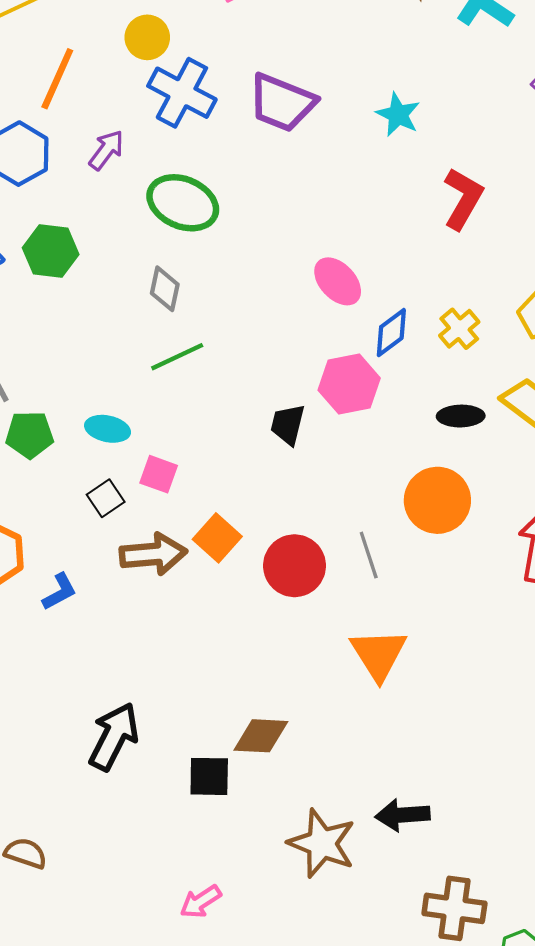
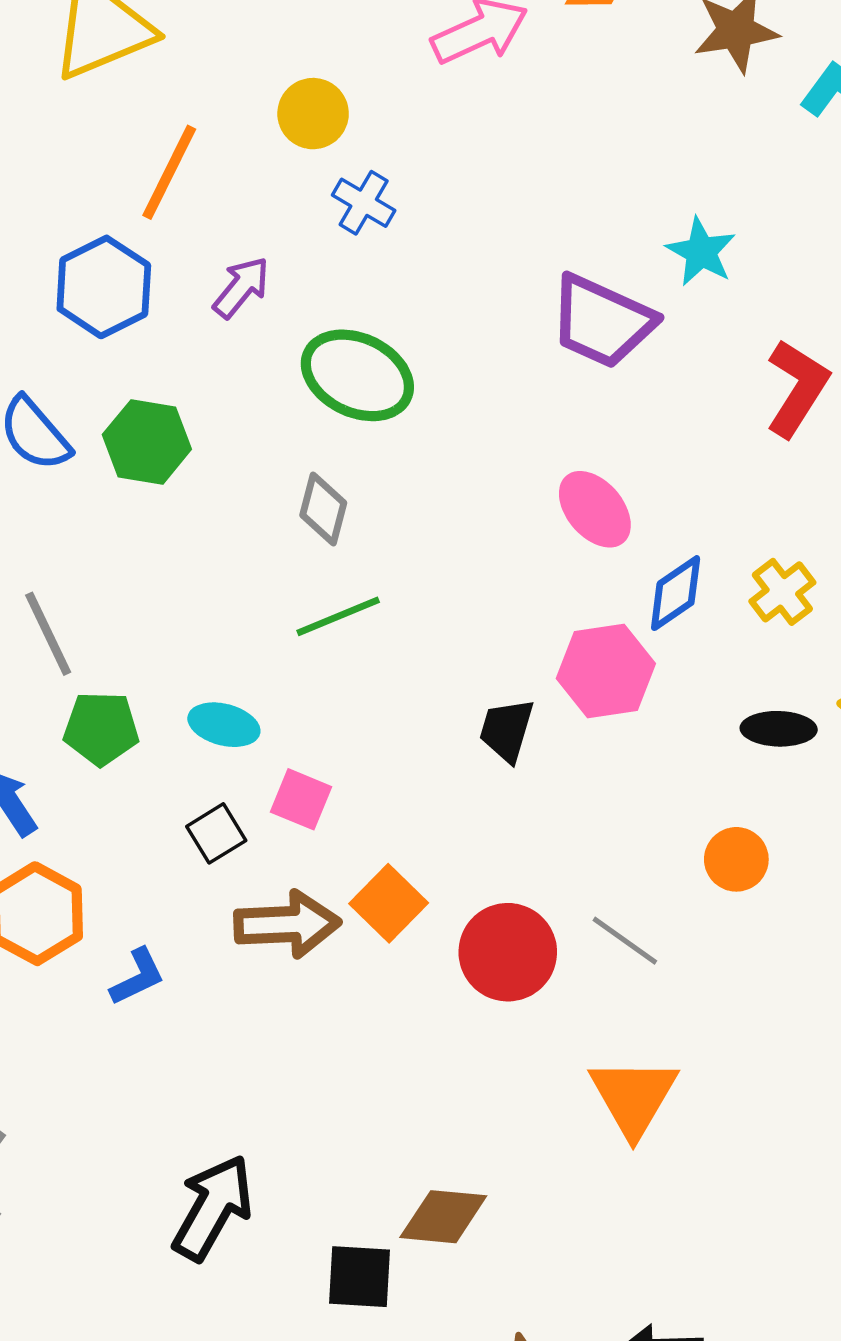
blue cross: (182, 93) -> (364, 203), size x0.6
purple trapezoid: (282, 103) -> (602, 321), moved
orange circle: (437, 500) -> (736, 859), size x0.6
gray line: (369, 555) -> (625, 941), turned -39

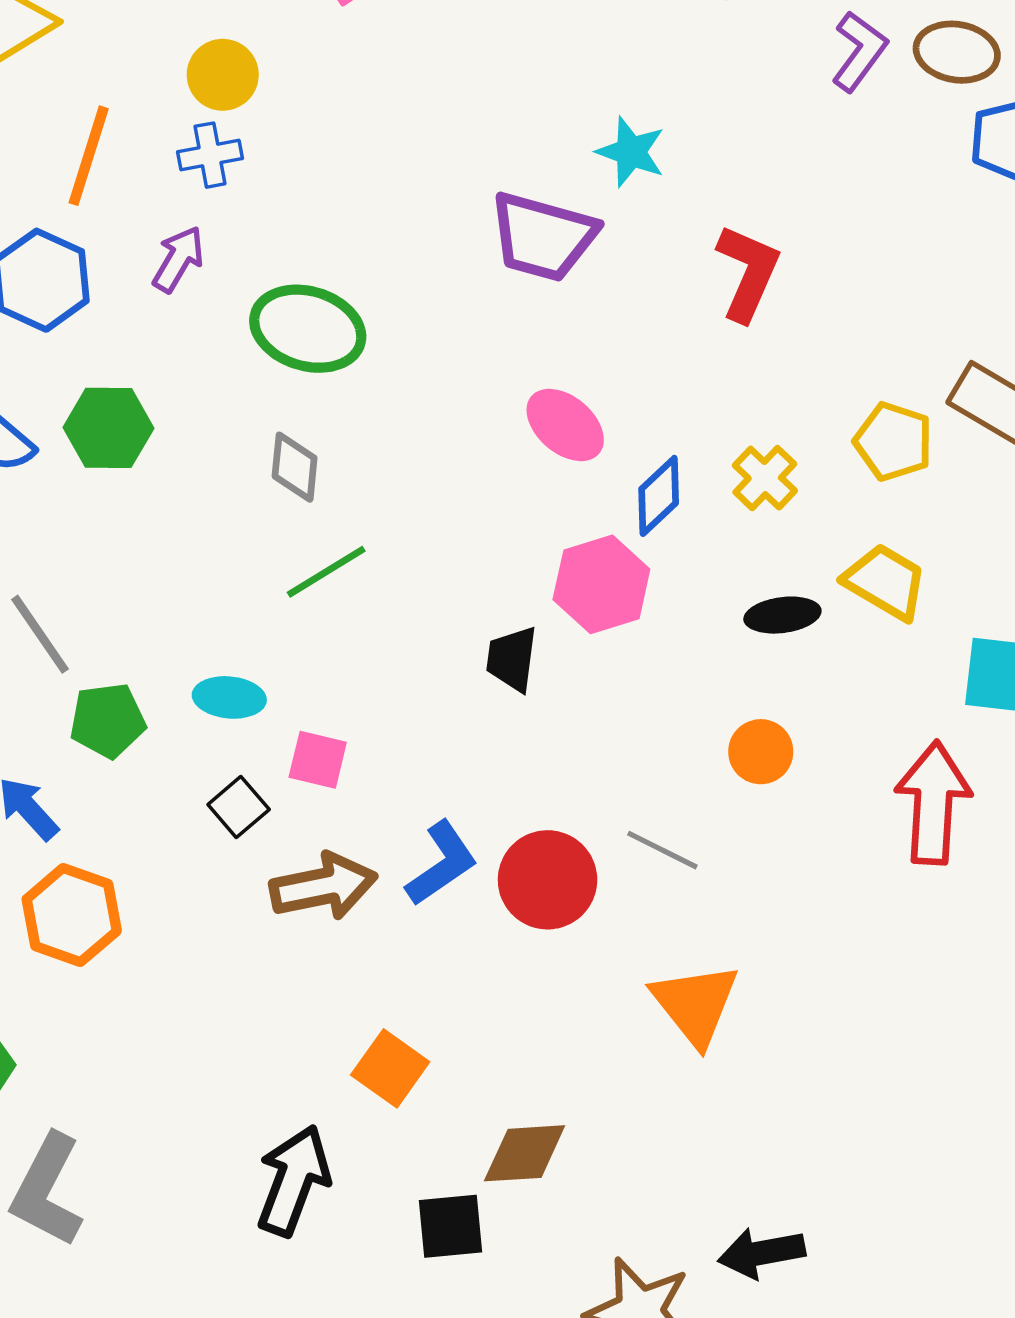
blue cross: (364, 203) -> (210, 155), moved, turned -32
orange square: (389, 903) -> (390, 1068), moved
blue L-shape: (137, 977) -> (442, 864), moved, size x1.4

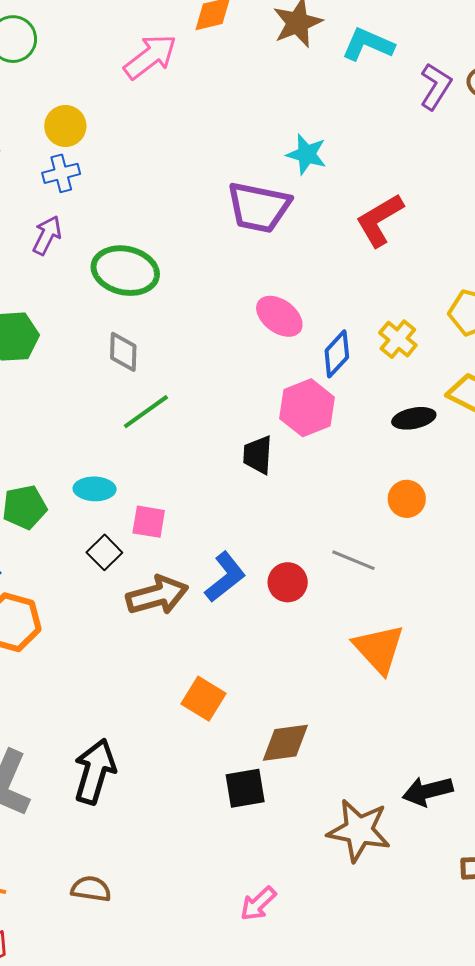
red L-shape: (748, 273) -> (380, 220), turned -140
red circle: (548, 880) -> (288, 582), size x0.7
black arrow: (293, 1180) -> (95, 771), moved

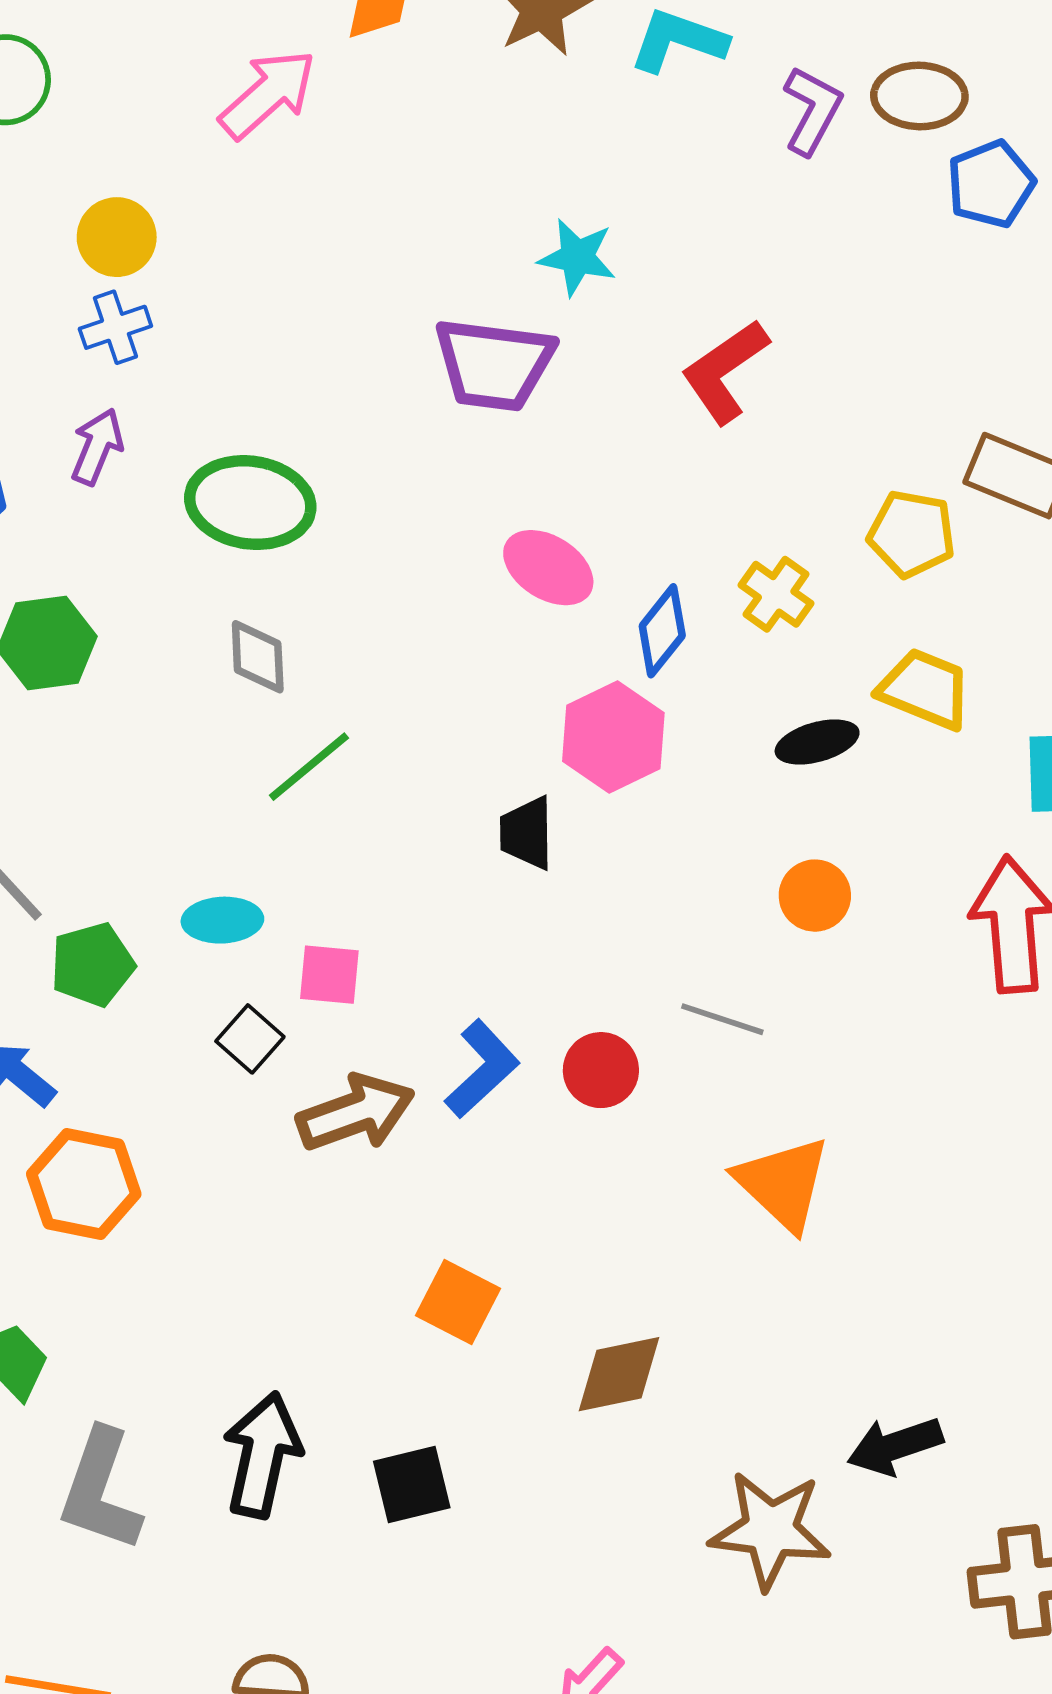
black square: (245, 788) -> (412, 1485), moved

